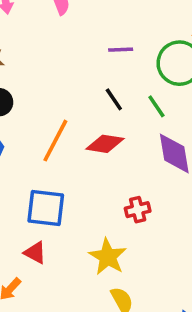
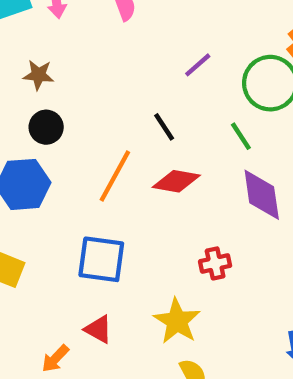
purple line: (121, 50) -> (198, 65), turned -40
black line: (114, 99) -> (164, 127), moved
red triangle: (35, 253) -> (98, 329), moved

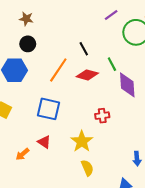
purple line: (198, 65) -> (111, 15), moved
green line: (241, 136) -> (112, 64), moved

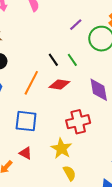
green line: (112, 64) -> (72, 60), moved
red cross: (102, 116) -> (78, 122), size x1.6

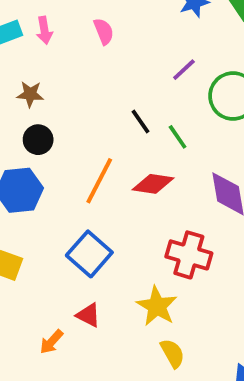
black line: (53, 60) -> (140, 121), moved
blue square: (26, 121) -> (89, 254), turned 35
red cross: (78, 122) -> (189, 255), turned 30

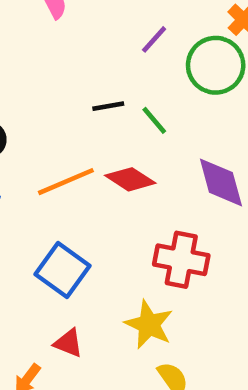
black line: (140, 121) -> (108, 106), turned -60
orange line: (99, 181) -> (66, 182), turned 45
red diamond: (153, 184) -> (130, 179), turned 30

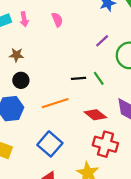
black line: (108, 106) -> (78, 78), moved
red diamond: (130, 179) -> (95, 115), moved

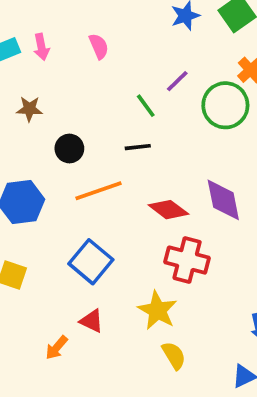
green line: (99, 78) -> (146, 106), moved
black circle: (21, 80) -> (69, 148), moved

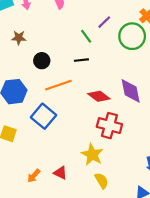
blue square: (91, 262) -> (44, 116), moved
red triangle: (92, 321) -> (60, 173), moved

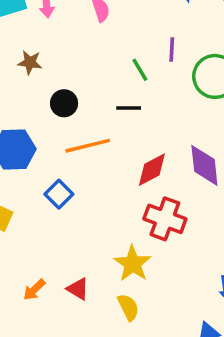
purple line: (104, 22) -> (172, 49), turned -48
red diamond: (99, 96) -> (152, 170), turned -70
blue square: (44, 116) -> (59, 194), size x0.7
yellow semicircle: (102, 181) -> (128, 307), moved

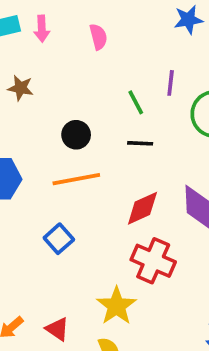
black circle: (64, 103) -> (76, 135), moved
black line: (129, 108) -> (140, 143), moved
blue square: (59, 194) -> (59, 239), moved

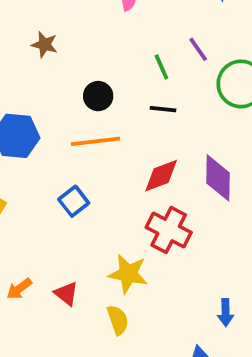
purple line: (171, 83) -> (198, 49), turned -45
yellow star: (116, 306) -> (128, 274), turned -30

